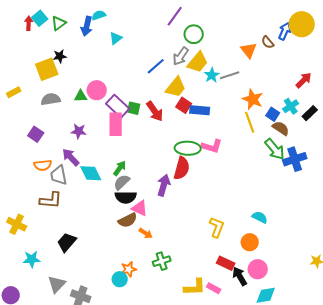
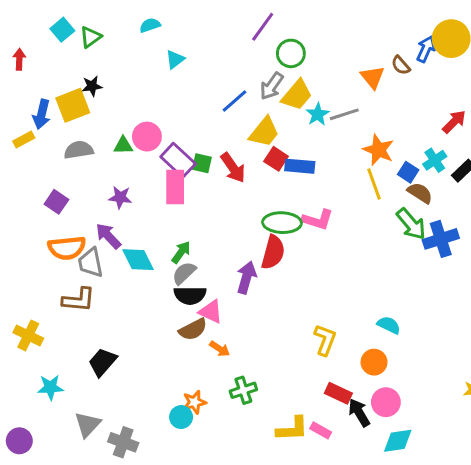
red arrow: (29, 23) -> (19, 59), moved
blue arrow: (87, 26) -> (42, 114), moved
orange semicircle: (43, 165) -> (67, 248), size x1.4

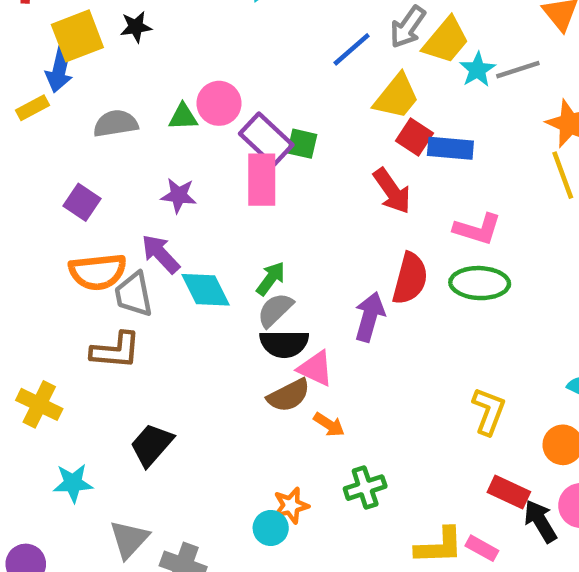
yellow square: (73, 105) -> (77, 36), moved
red arrow: (233, 168) -> (392, 191), moved
green ellipse: (282, 223) -> (480, 283), moved

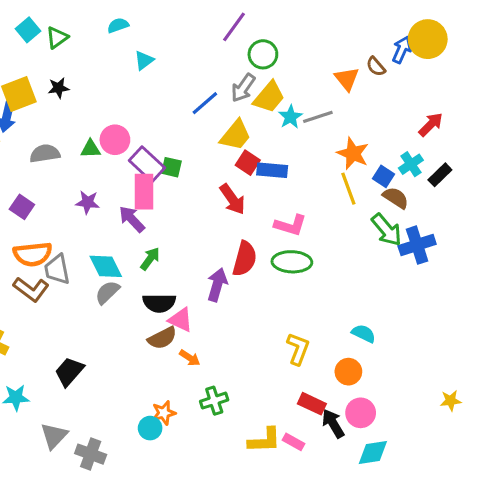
purple arrow: (161, 254) -> (132, 219), moved
gray semicircle: (275, 310) -> (107, 292), moved
brown L-shape: (116, 350) -> (31, 289), moved, turned 32

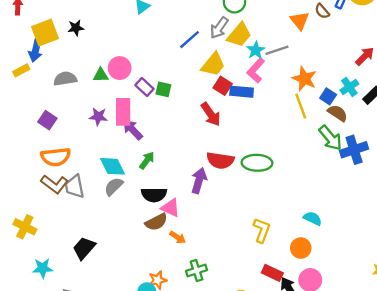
purple rectangle: (147, 164) -> (144, 87), size x0.7
pink rectangle: (144, 192) -> (123, 112), moved
pink L-shape: (290, 225) -> (256, 70), moved, turned 115
red semicircle: (245, 259) -> (220, 160), turned 84
gray trapezoid: (57, 269) -> (75, 186), moved

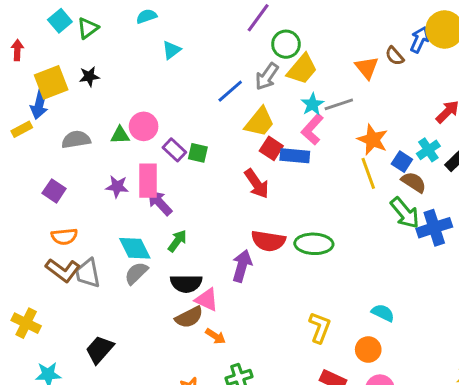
yellow trapezoid: (239, 35) -> (302, 69), moved
orange semicircle: (56, 157) -> (64, 236), size x0.7

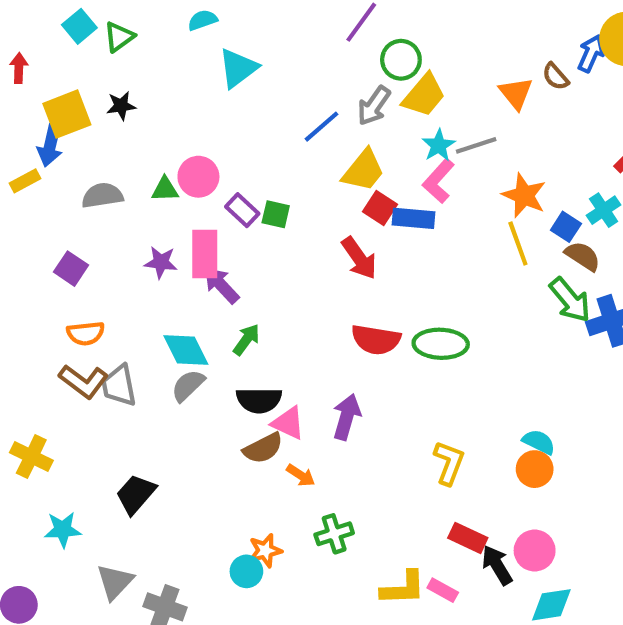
cyan triangle: (171, 50) -> (238, 68), size x1.5
purple arrow: (242, 266) -> (347, 417), moved
orange circle: (368, 350) -> (535, 469), moved

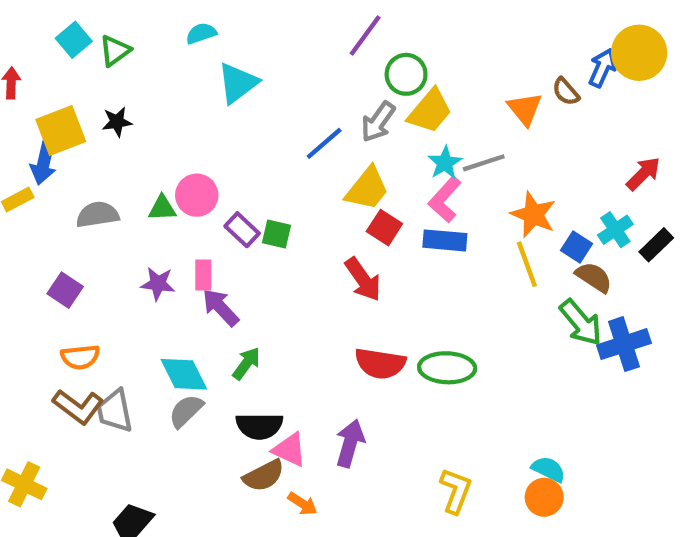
blue rectangle: (413, 218) -> (445, 240), moved
pink rectangle: (205, 254) -> (203, 275), size x0.6

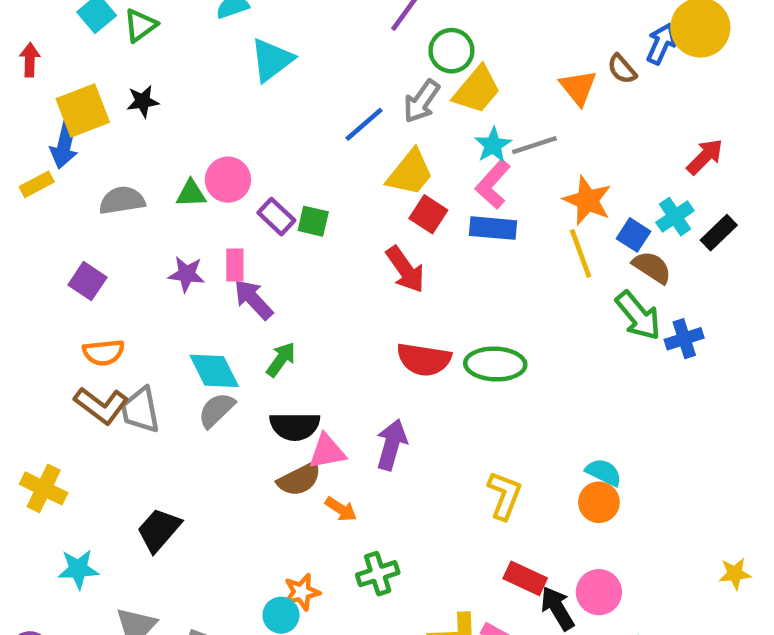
blue cross: (624, 344) -> (684, 339), size x0.7
pink triangle: (290, 450) -> (327, 452), turned -36

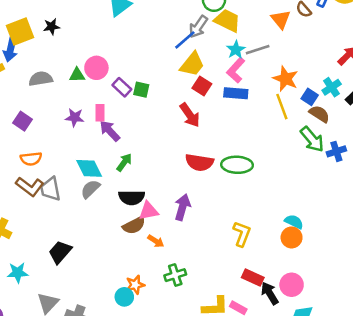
yellow trapezoid: (477, 90) -> (227, 21), turned -104
blue line: (364, 124) -> (185, 40), moved

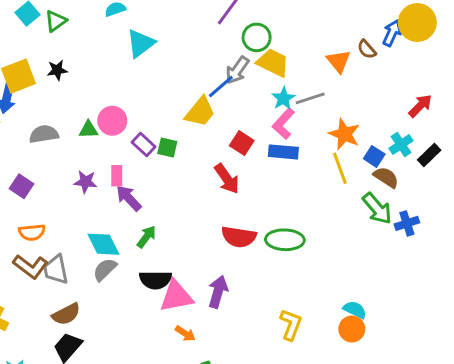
yellow trapezoid: (192, 64) -> (200, 112), moved
pink triangle: (149, 211) -> (176, 296), size x1.4
brown semicircle: (134, 225) -> (66, 314), moved

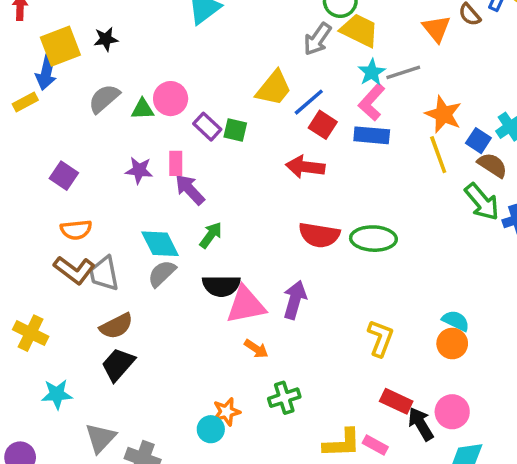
blue line: (221, 87) -> (309, 102), moved
gray semicircle: (44, 134) -> (104, 99), moved, turned -32
red arrow: (227, 179) -> (305, 167), turned 132

